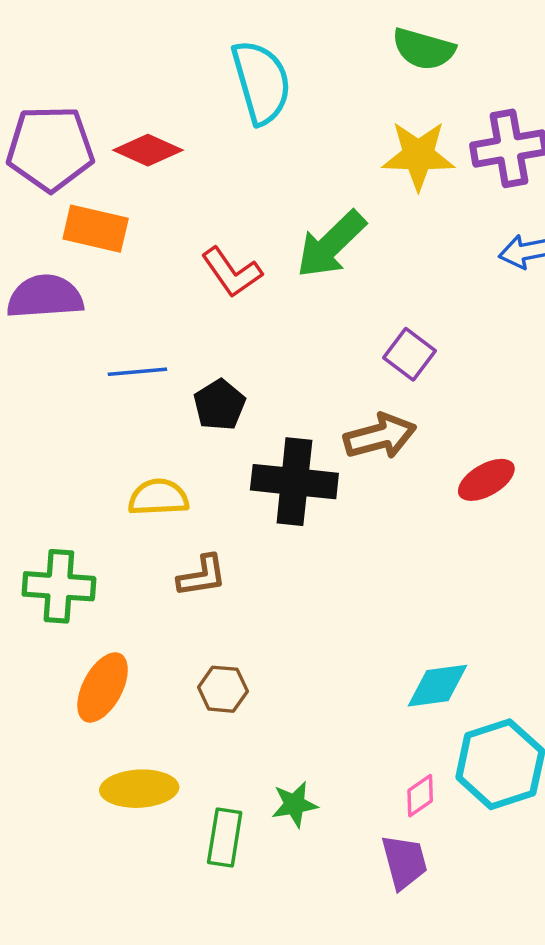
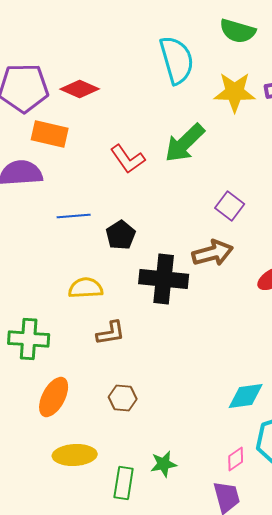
cyan semicircle: (261, 82) -> (177, 60), moved

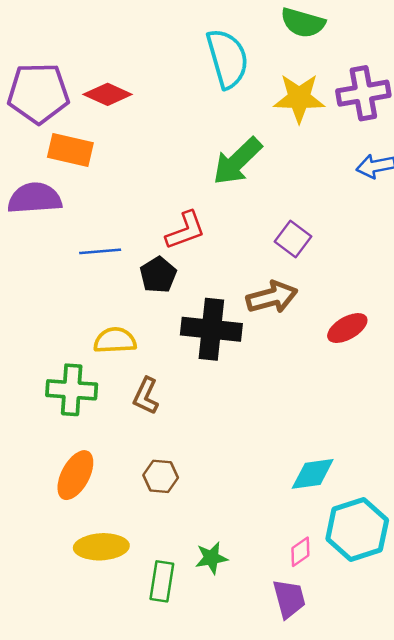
red L-shape: (128, 159) -> (185, 230), moved, turned -75
brown L-shape: (111, 333) -> (146, 396), turned 124
green cross: (29, 339) -> (72, 390), moved

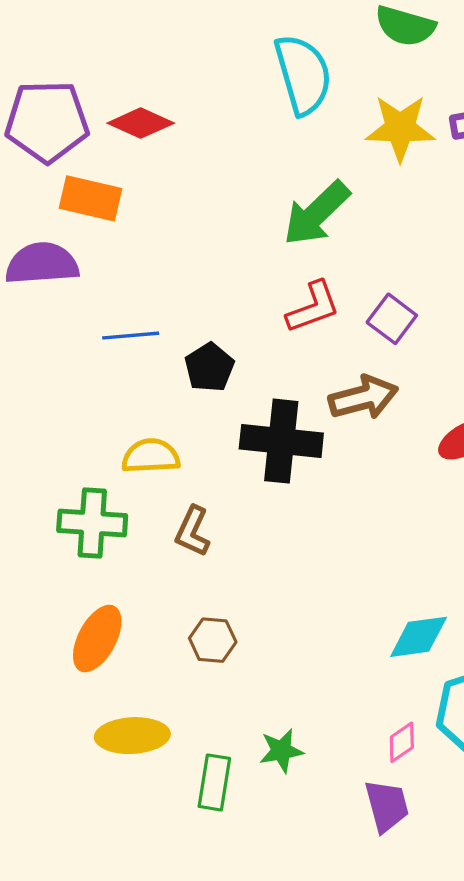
red L-shape: (185, 230) -> (313, 307), moved

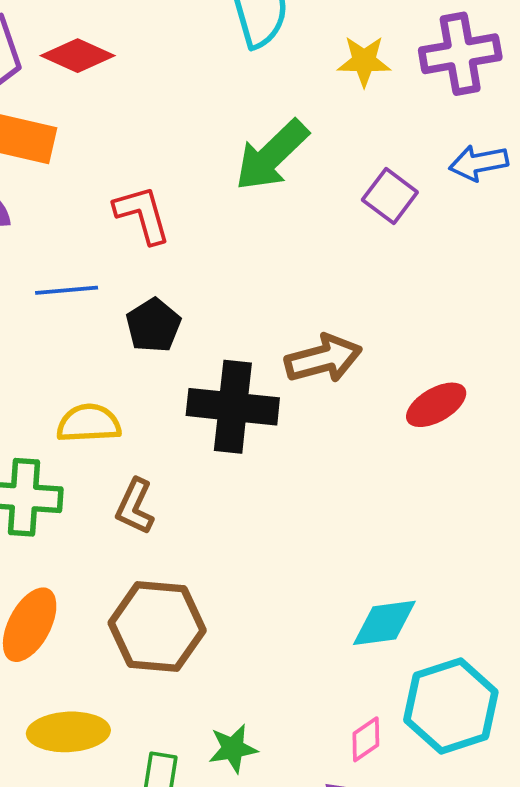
yellow star: (400, 128) -> (364, 61), size x0.7
red L-shape: (313, 307) -> (142, 215), moved, turned -86
purple square: (392, 319) -> (390, 196), moved
brown hexagon: (213, 640) -> (157, 627), size x1.8

